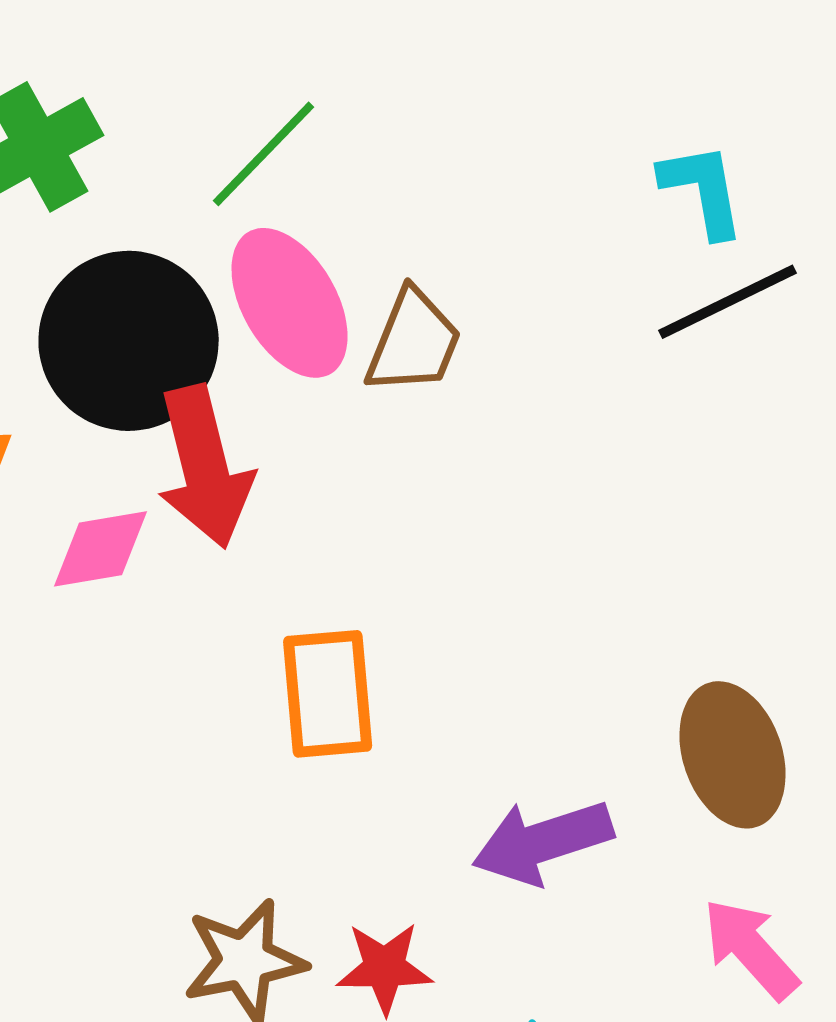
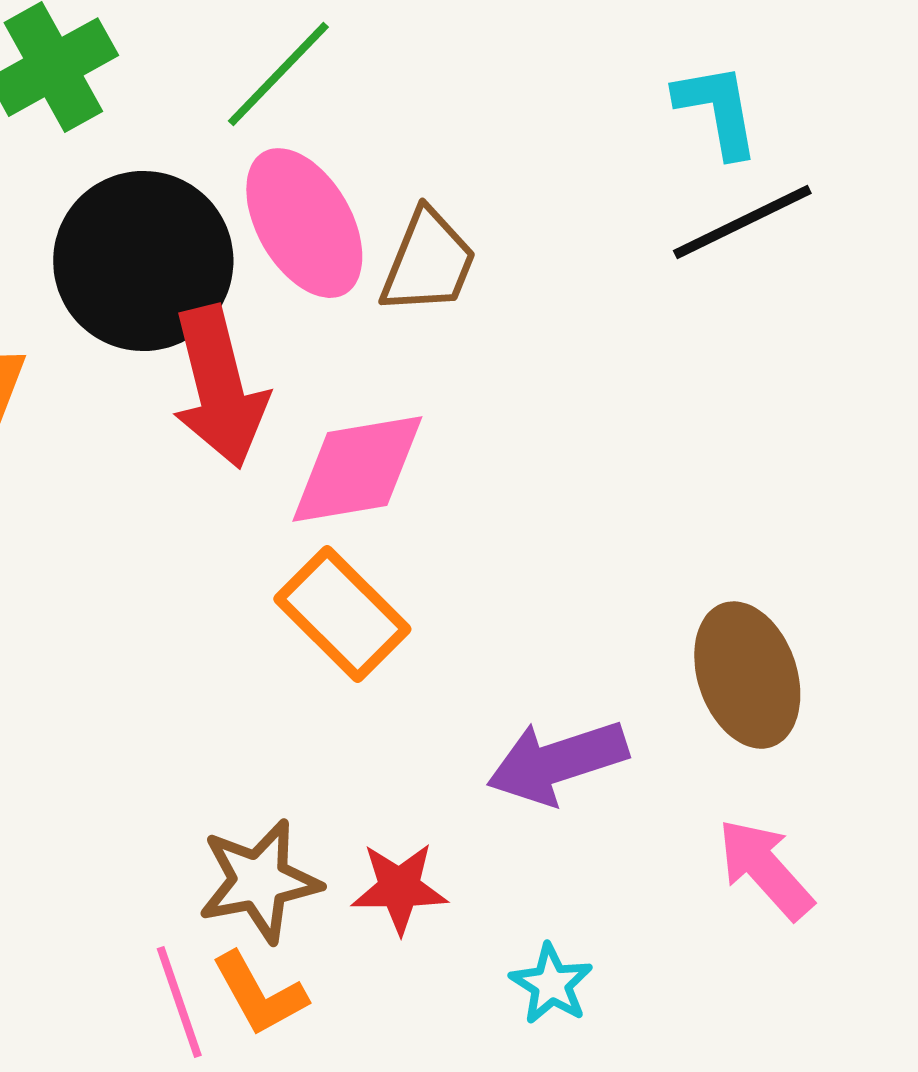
pink diamond: (101, 549) -> (357, 469), moved, size x1.4
orange rectangle: (328, 694) -> (342, 614), turned -40

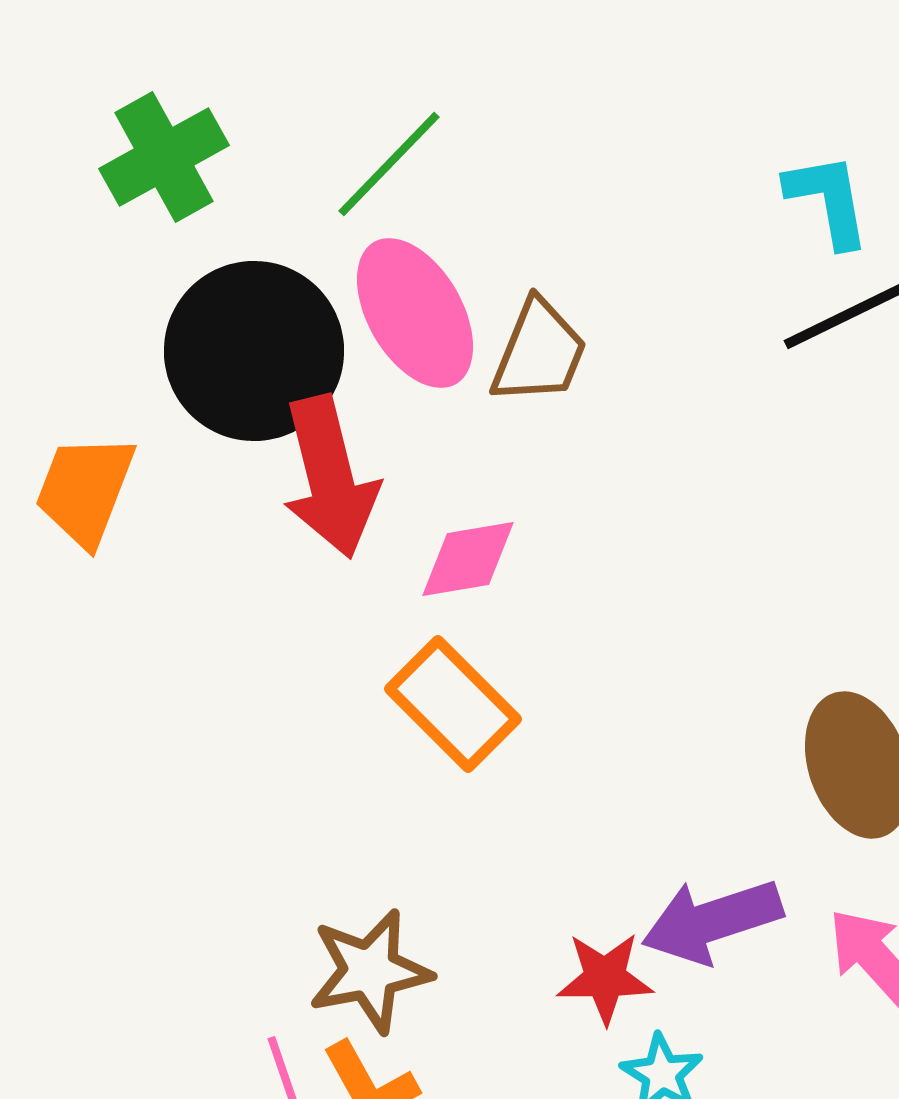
pink diamond: (357, 469) -> (468, 559), size x0.7
purple arrow: (557, 762) -> (712, 921), moved
red star: (399, 888) -> (605, 978), moved

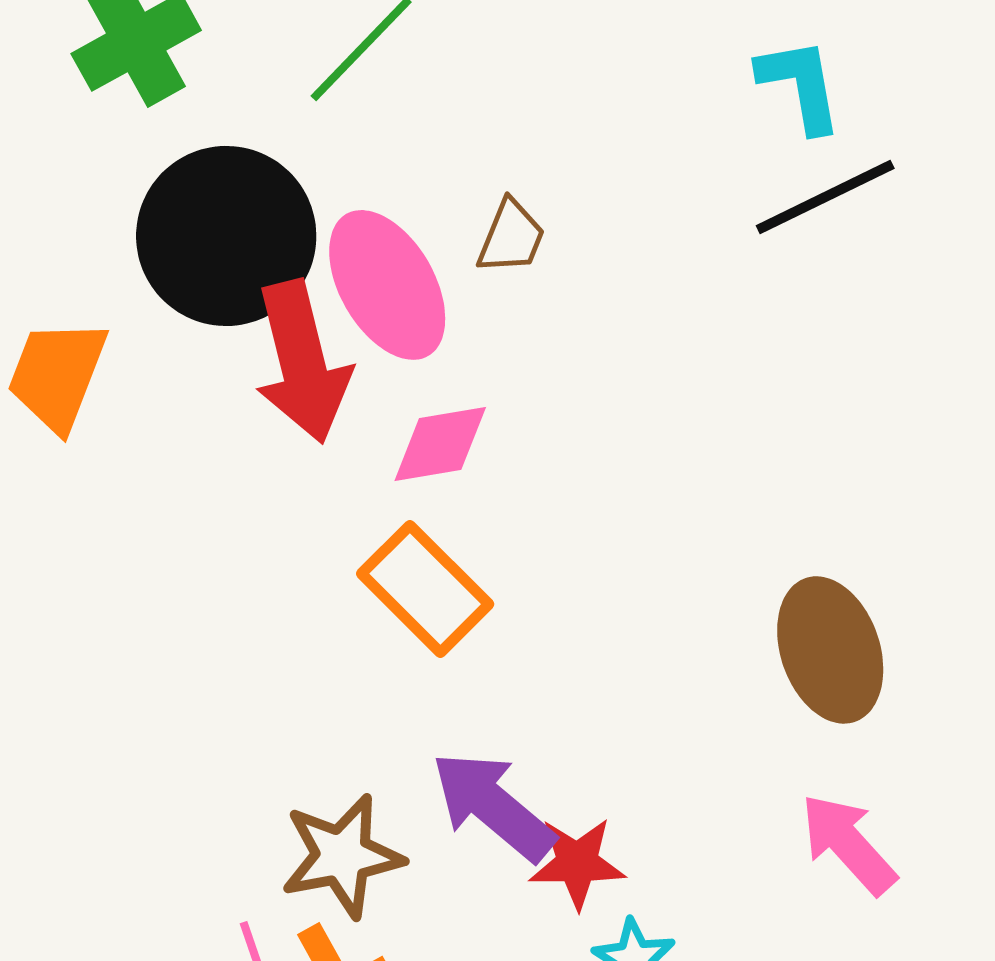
pink ellipse: (415, 313) -> (387, 285), moved
brown trapezoid: (539, 352) -> (511, 237), size x0.7
purple arrow: (712, 921) -> (493, 806), moved, turned 58

